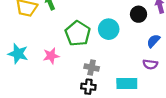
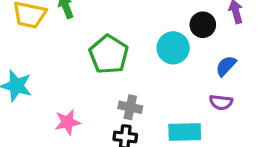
cyan circle: (109, 29) -> (173, 48), moved
pink star: (51, 56) -> (67, 122), moved

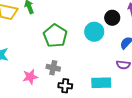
gray cross: (130, 107) -> (53, 68), moved

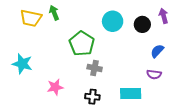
cyan circle: (94, 32) -> (113, 21), moved
gray cross: (53, 68) -> (95, 68), moved

